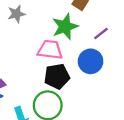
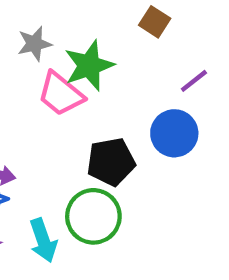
green star: (65, 27) -> (89, 66), moved
pink trapezoid: (50, 50) -> (61, 94), moved, turned -148

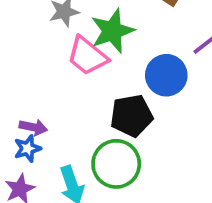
blue circle: (174, 133) -> (166, 75), moved

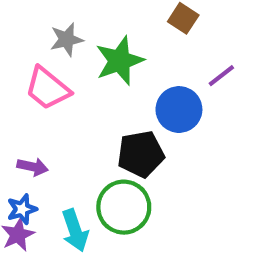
pink trapezoid: (87, 56) -> (47, 88), moved
blue star: (28, 148) -> (22, 209), moved

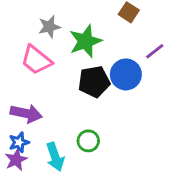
black pentagon: (141, 154) -> (94, 82), moved
purple arrow: (33, 167) -> (26, 113), size x1.5
green circle: (124, 207) -> (88, 141), size x0.6

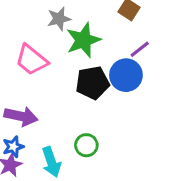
gray star: (49, 27) -> (59, 19), moved
purple line: (155, 51) -> (140, 49), moved

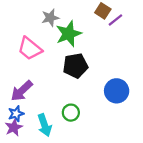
purple line: (140, 49) -> (115, 20), moved
blue circle: (126, 75) -> (117, 91), moved
purple arrow: (21, 116) -> (22, 91), turned 125

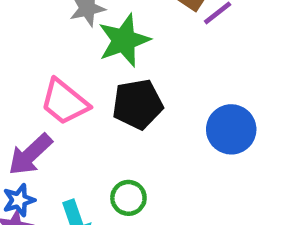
pink trapezoid: (30, 49) -> (65, 102), moved
blue circle: (117, 91) -> (231, 129), moved

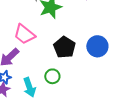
black pentagon: (138, 104) -> (64, 47), moved, turned -30

